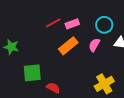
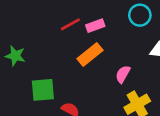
cyan circle: (104, 25) -> (140, 15), moved
pink semicircle: (94, 45) -> (123, 74), moved

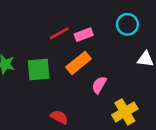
pink semicircle: (123, 74) -> (99, 85), moved
green square: (43, 90) -> (39, 69), moved

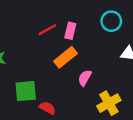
pink rectangle: (84, 35) -> (70, 31), turned -56
green square: (39, 69) -> (26, 91), moved

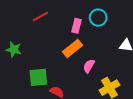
cyan circle: (111, 21) -> (98, 18), moved
red line: (47, 30) -> (40, 17), moved

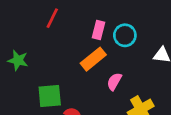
red line: (40, 17) -> (52, 18), turned -35
cyan circle: (98, 18) -> (125, 35), moved

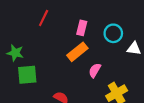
cyan circle: (125, 35) -> (113, 33), moved
green square: (50, 96) -> (27, 75), moved

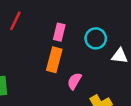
orange rectangle: (77, 52) -> (54, 60), turned -36

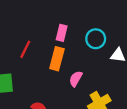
red line: (15, 21) -> (25, 49), moved

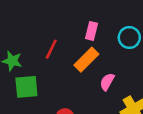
orange rectangle: (57, 59) -> (86, 60), turned 30

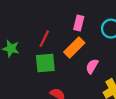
green square: (26, 87) -> (45, 63), moved

